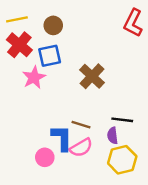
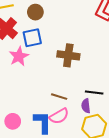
brown cross: (92, 76) -> (68, 55), turned -35
blue L-shape: (62, 138) -> (43, 122), moved
pink circle: (45, 157) -> (13, 121), moved

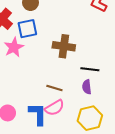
black line: (94, 92) -> (90, 69), moved
purple semicircle: (86, 106) -> (87, 87), moved

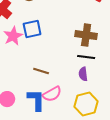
blue square: (27, 29) -> (32, 29), moved
brown cross: (64, 46) -> (86, 35), moved
brown line: (54, 88) -> (41, 71), moved

